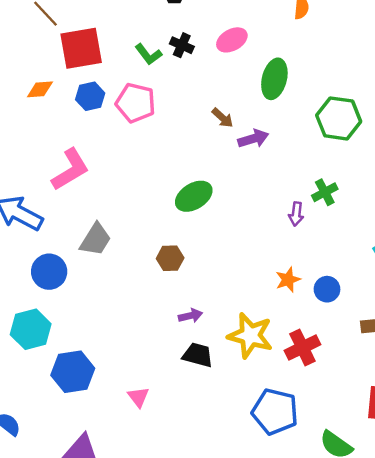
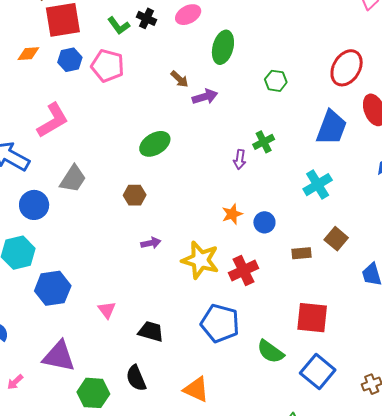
green hexagon: (339, 118) -> (276, 81), size x0.6
black trapezoid: (198, 355) -> (151, 331), moved

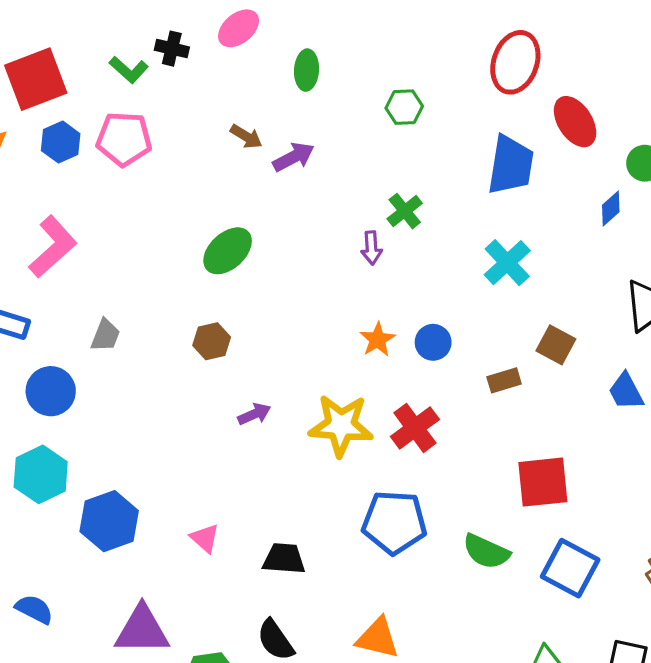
green ellipse: (223, 47) -> (307, 70), size x0.7
gray trapezoid: (73, 179) -> (105, 335), size x0.7

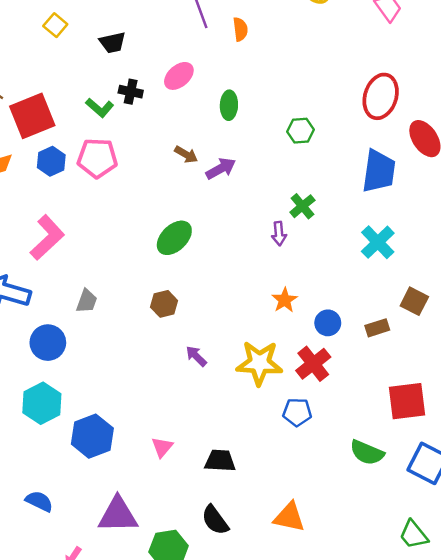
blue circle: (433, 342) -> (328, 323), moved
purple arrow: (254, 414) -> (196, 356), turned -110
blue pentagon: (394, 522) -> (297, 412), moved, size x0.6
pink triangle: (205, 538) -> (162, 447), turned 30

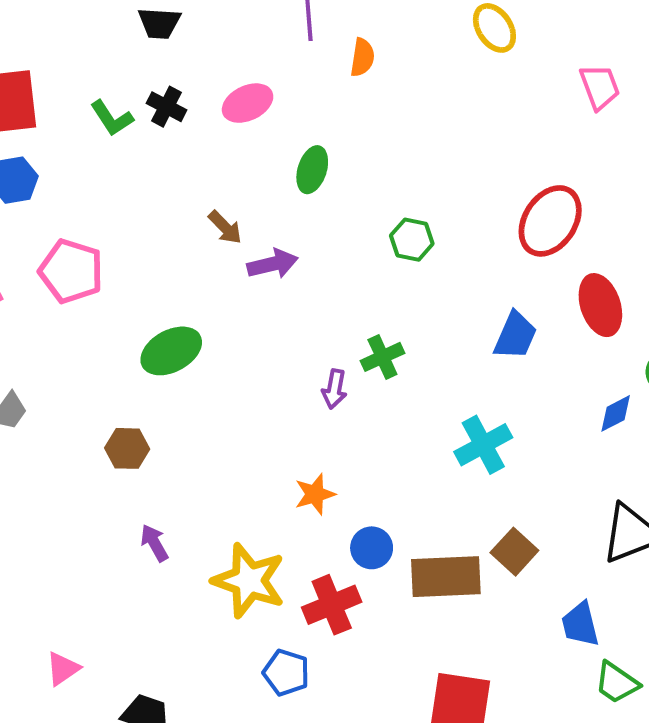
pink pentagon: (97, 158) -> (71, 271), moved
blue trapezoid: (379, 171) -> (515, 336), size x0.7
brown rectangle: (377, 328) -> (446, 577), size x1.8

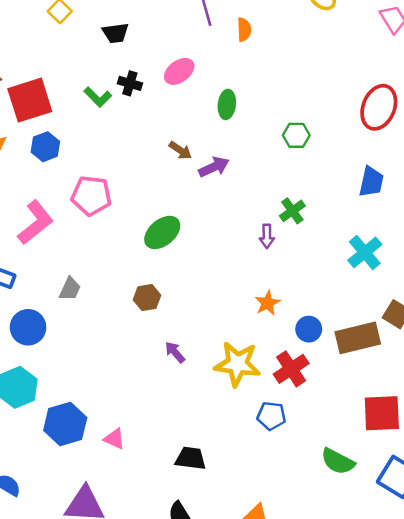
pink triangle: (63, 669) -> (114, 439), moved, turned -50

